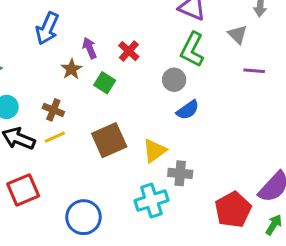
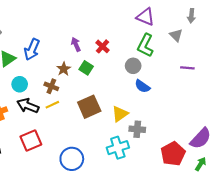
blue arrow: (47, 28) -> (32, 49), moved
brown star: (71, 69) -> (64, 69), moved
purple line: (254, 71) -> (187, 68), moved
blue semicircle: (188, 110) -> (142, 86), turned 70

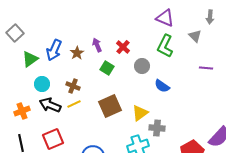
gray circle: (133, 66) -> (142, 66), moved
brown star: (64, 69) -> (77, 53), moved

